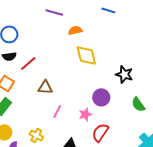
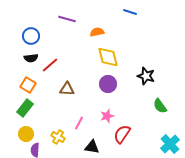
purple line: (54, 12) -> (67, 19), moved
purple circle: (101, 97) -> (108, 84), moved
pink line: (57, 111) -> (79, 123), moved

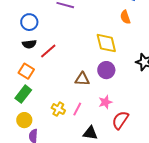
orange semicircle: (97, 32) -> (125, 17), moved, turned -96
brown triangle: (67, 89) -> (82, 79), moved
yellow cross: (58, 137) -> (58, 109), moved

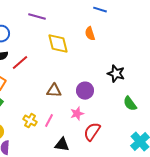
orange semicircle: (125, 17) -> (90, 34), moved
yellow diamond: (106, 43) -> (58, 44), moved
purple circle: (106, 70) -> (85, 91), moved

